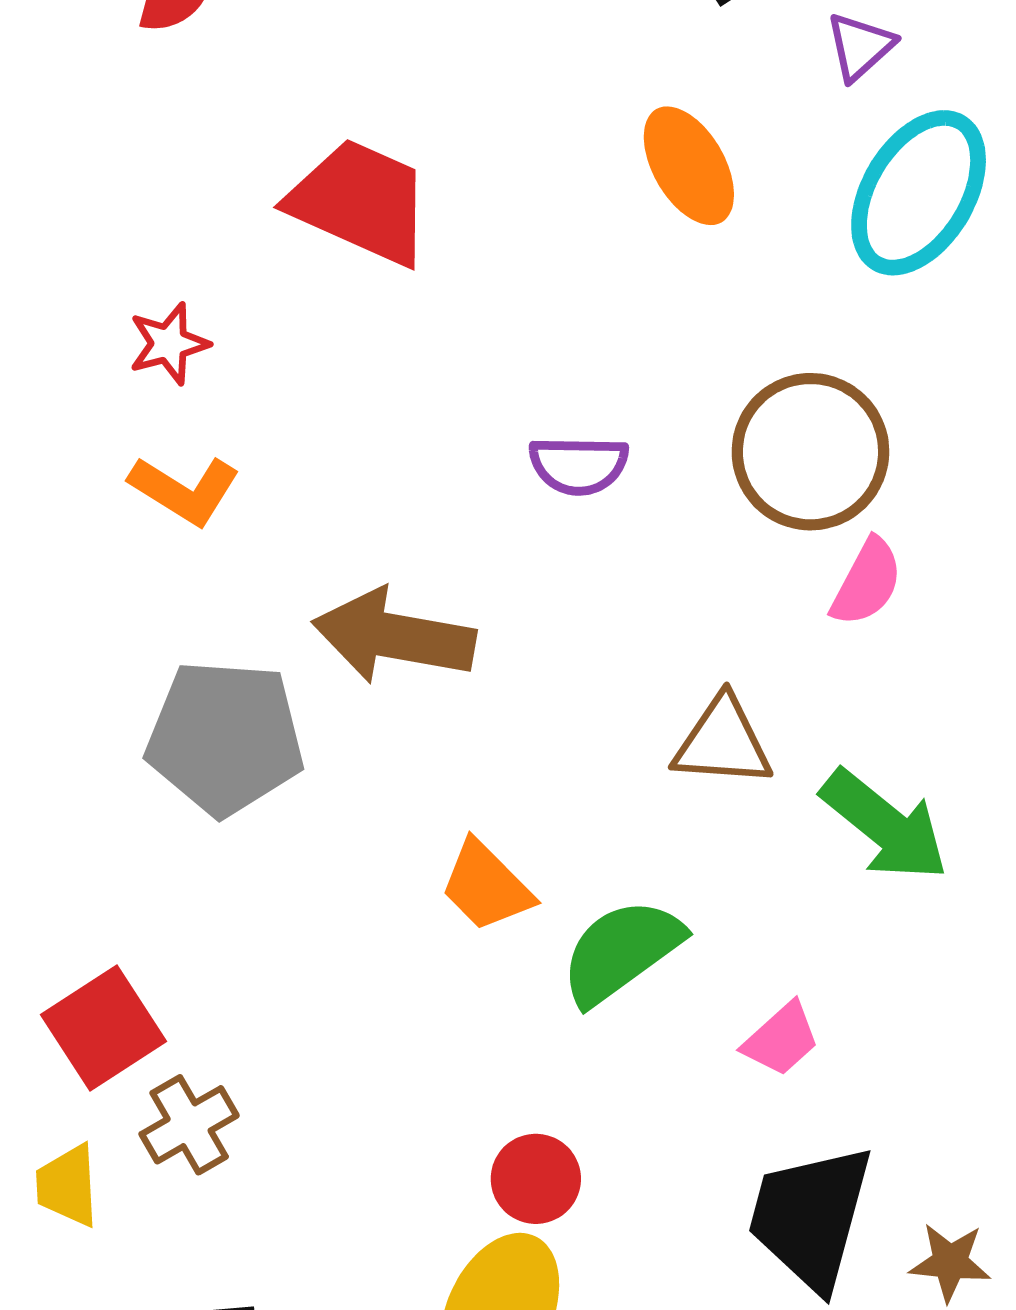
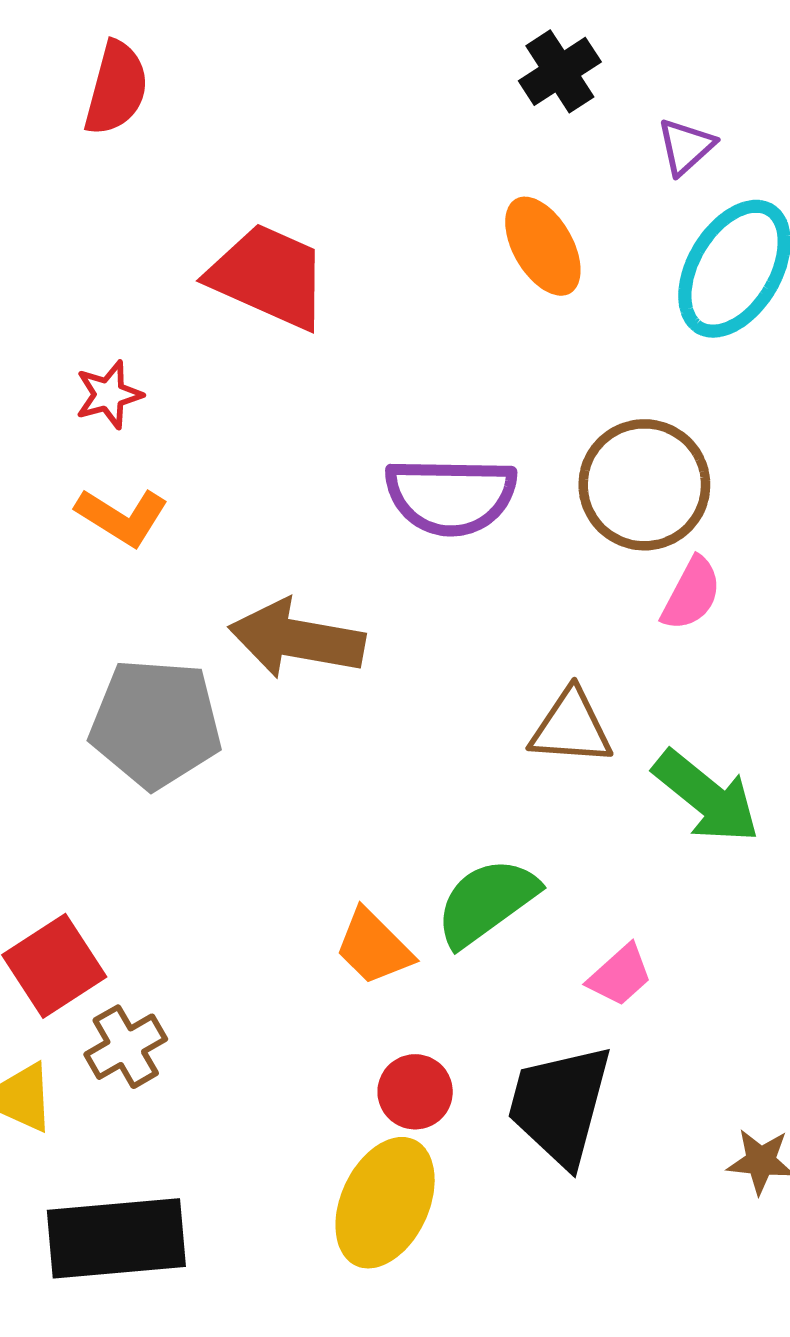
purple semicircle: (579, 465) -> (451, 496), size x1.6
orange trapezoid: (486, 886) -> (374, 947), moved
black trapezoid: (810, 1217) -> (560, 1105), moved

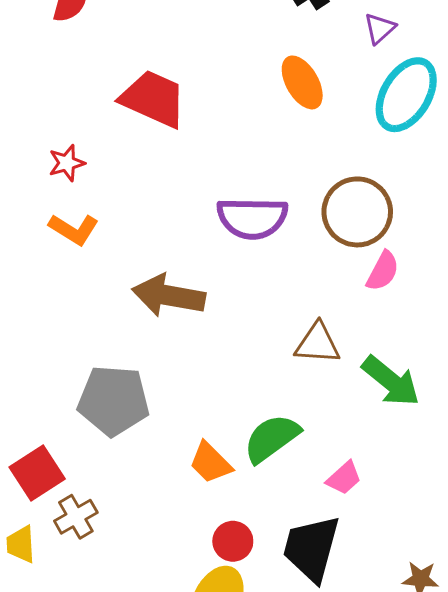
gray pentagon: (156, 723) -> (114, 401), moved

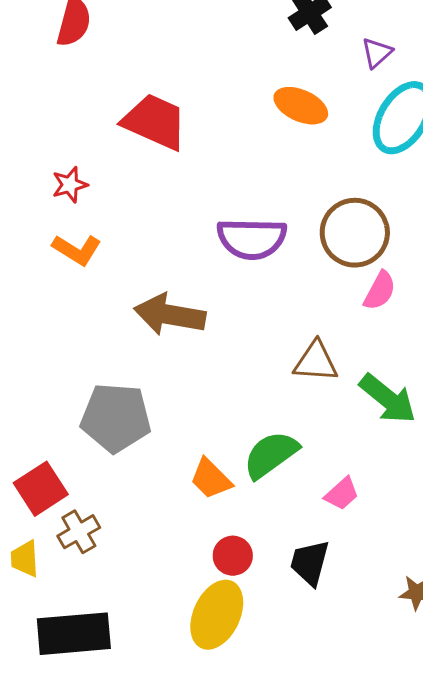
orange ellipse: (302, 82) -> (301, 106), turned -36
black trapezoid: (311, 548) -> (310, 563), size x0.7

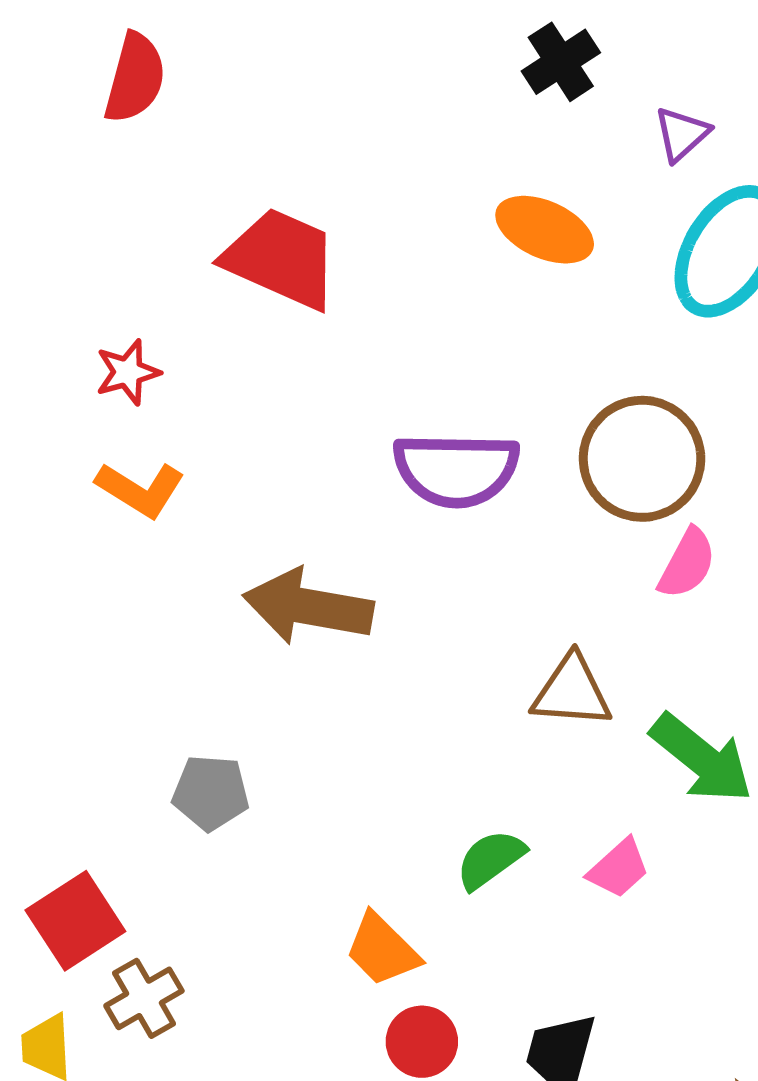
gray pentagon: (116, 418) -> (211, 793), size x0.6
green semicircle: (271, 455) -> (490, 859), size x0.7
orange trapezoid: (211, 479) -> (382, 950), moved
pink trapezoid: (342, 494) -> (619, 868), moved

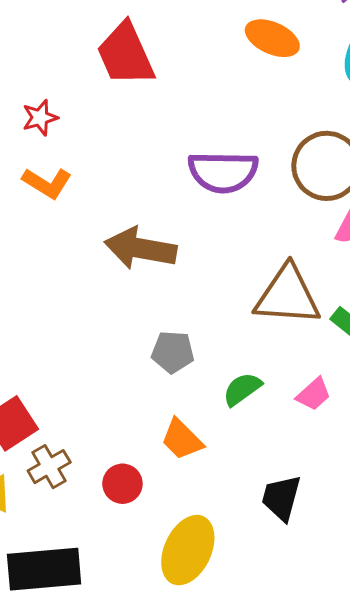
red trapezoid: (281, 258) -> (125, 54), turned -138
brown triangle: (572, 692) -> (287, 296), size x1.5
gray pentagon: (211, 793) -> (173, 352), moved
red circle: (422, 1042) -> (122, 484), moved

